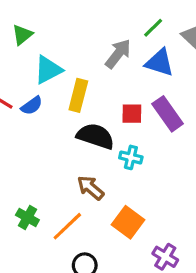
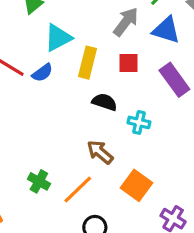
red square: (132, 114) -> (128, 63), moved
black semicircle: (95, 136) -> (104, 102), size x0.7

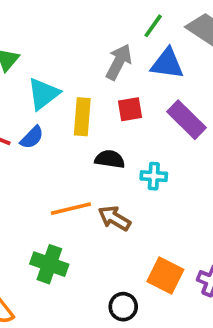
green cross: (39, 181) -> (49, 264), size x1.4
orange square: (137, 185) -> (165, 275), moved
orange line: (78, 190) -> (71, 209), moved, turned 40

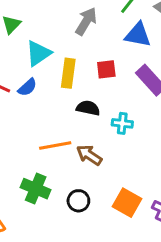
gray arrow: (119, 62) -> (86, 21), moved
black circle: (123, 307) -> (78, 201), moved

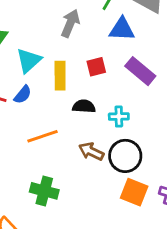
orange line: (55, 145) -> (43, 136), moved
black circle: (78, 201) -> (125, 156), moved, size x1.5

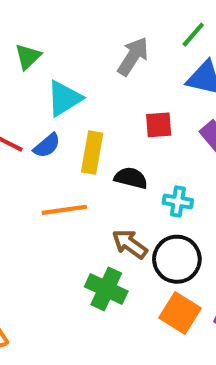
yellow rectangle: (60, 76) -> (92, 153), moved
green cross: (44, 191) -> (106, 289), moved

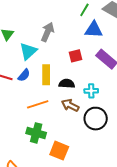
gray arrow: (133, 56) -> (47, 32), moved
brown arrow: (130, 244) -> (70, 105), moved
green cross: (106, 289) -> (36, 133), moved
orange square: (180, 313) -> (59, 151), moved

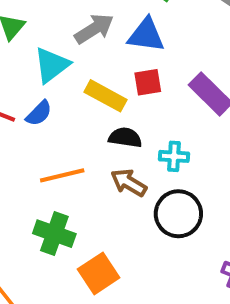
blue triangle: (94, 30) -> (146, 35), moved
gray arrow: (47, 32) -> (94, 29), turned 30
yellow rectangle: (46, 75) -> (106, 96), moved, turned -66
orange square: (59, 151) -> (99, 273), turned 30

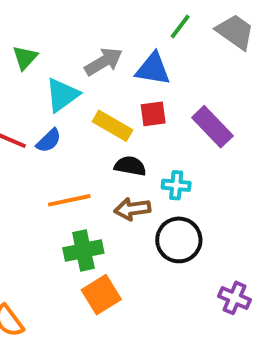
brown arrow: (129, 183) -> (132, 209), turned -40
green cross: (54, 234) -> (83, 250), moved, turned -33

